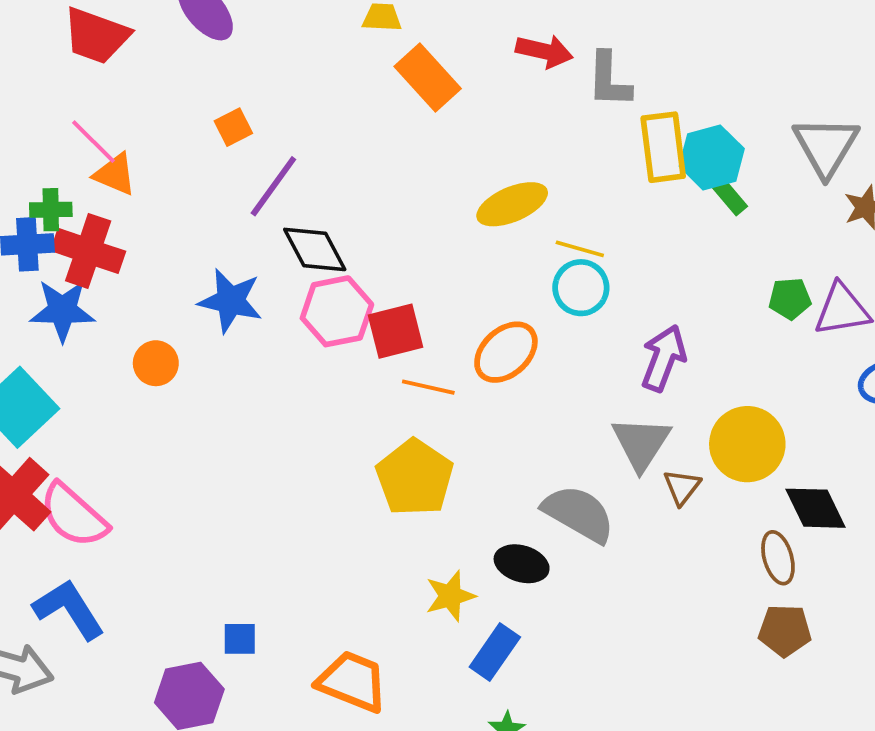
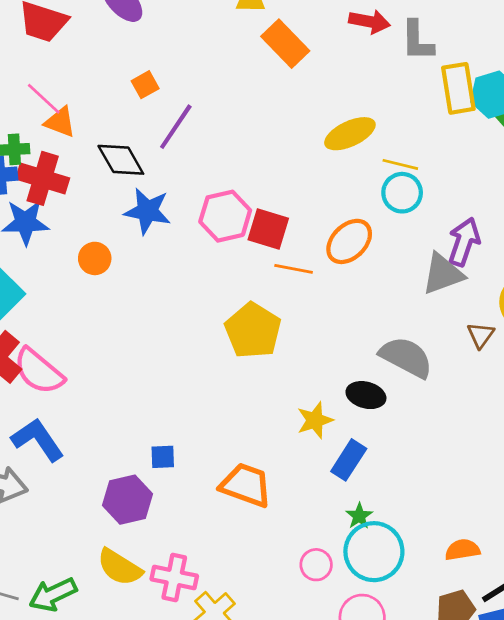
black diamond: (315, 249) -> (121, 160), moved
red square: (395, 331) -> (268, 229), turned 33
gray triangle: (641, 443) -> (443, 274), moved, turned 39
yellow pentagon: (415, 478) -> (253, 331), moved

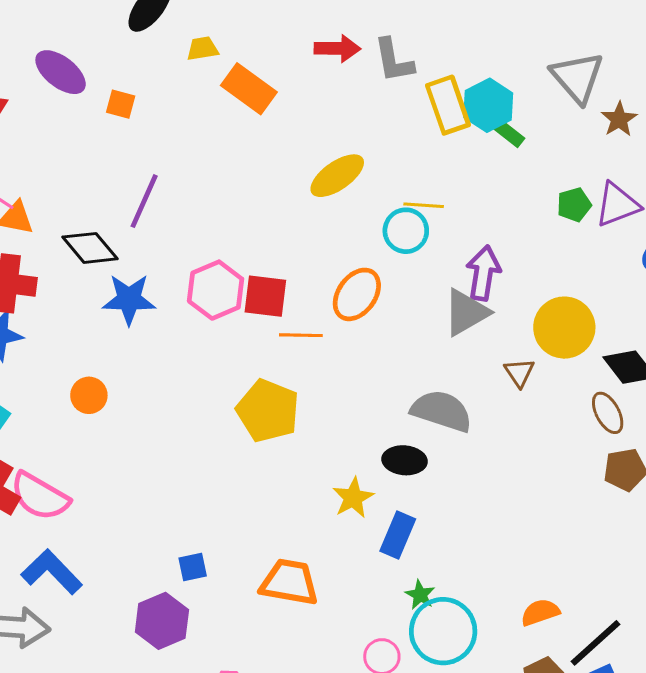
orange square: (145, 85) -> (121, 104), moved, turned -36
yellow line: (400, 164) -> (424, 205), moved
orange circle: (95, 258) -> (89, 395), moved

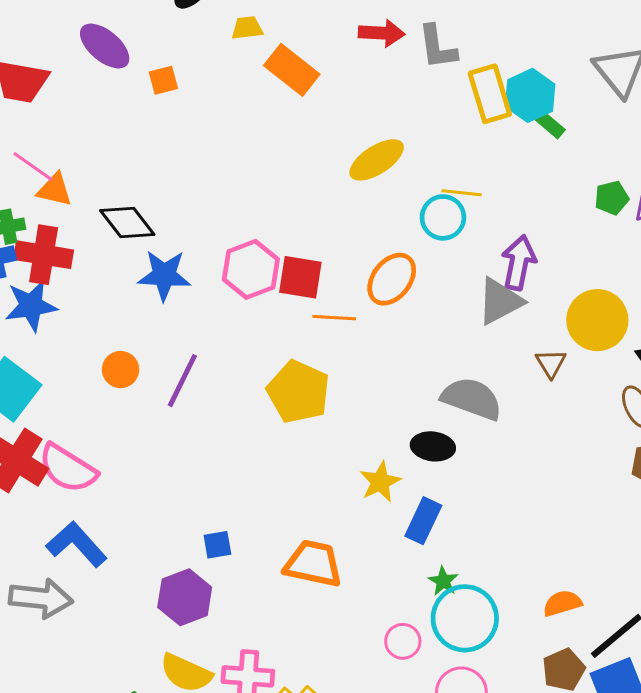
orange square: (121, 104) -> (163, 80), turned -32
purple line: (144, 201) -> (182, 381), moved

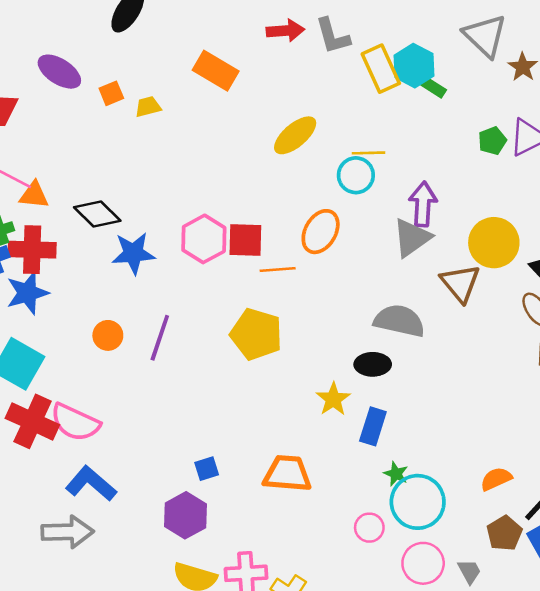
yellow trapezoid: (247, 28) -> (148, 107), moved
brown triangle: (551, 363) -> (460, 283), size x1.6

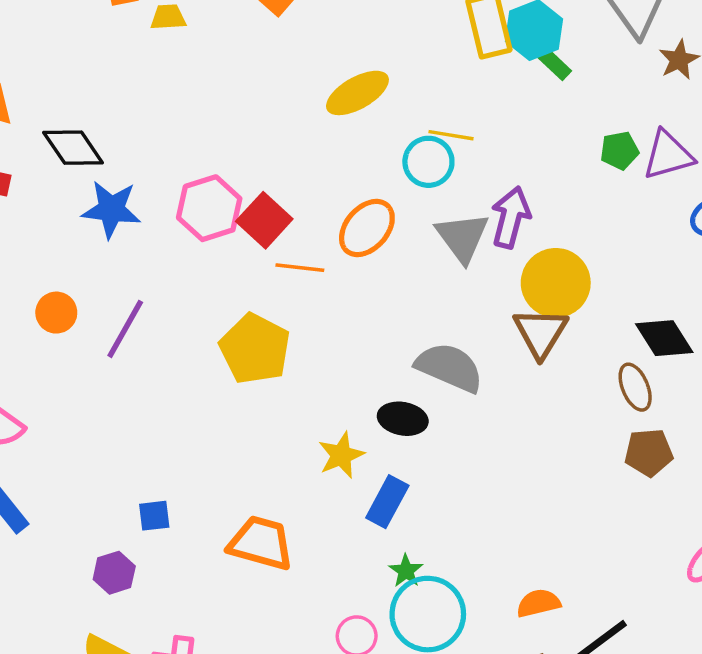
gray triangle: (412, 238) -> (462, 237), moved, turned -42
red square: (245, 240) -> (264, 220), turned 30
yellow circle: (494, 243) -> (556, 283), moved
purple hexagon: (186, 515) -> (114, 573), size x0.7

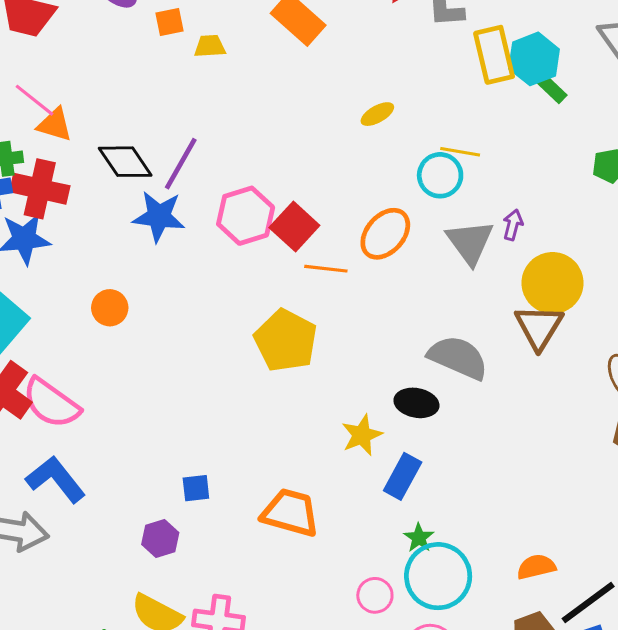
yellow ellipse: (357, 93) -> (377, 114), size x0.6
purple arrow: (511, 217) -> (513, 225), size x0.6
purple line: (125, 329) -> (181, 164), moved

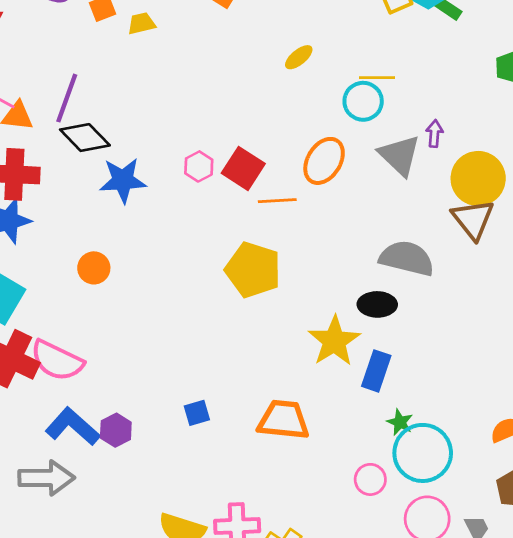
purple line: (181, 164) -> (67, 98), moved
pink hexagon: (246, 216) -> (199, 166), size x0.6
yellow star: (362, 435) -> (334, 341), size x1.4
purple hexagon: (160, 539) -> (116, 430), moved

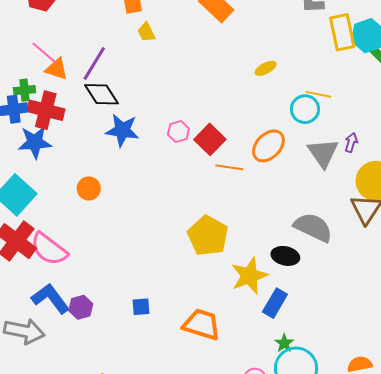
yellow trapezoid: (141, 23) -> (146, 32), moved, turned -115
yellow pentagon: (253, 270) -> (208, 236), moved

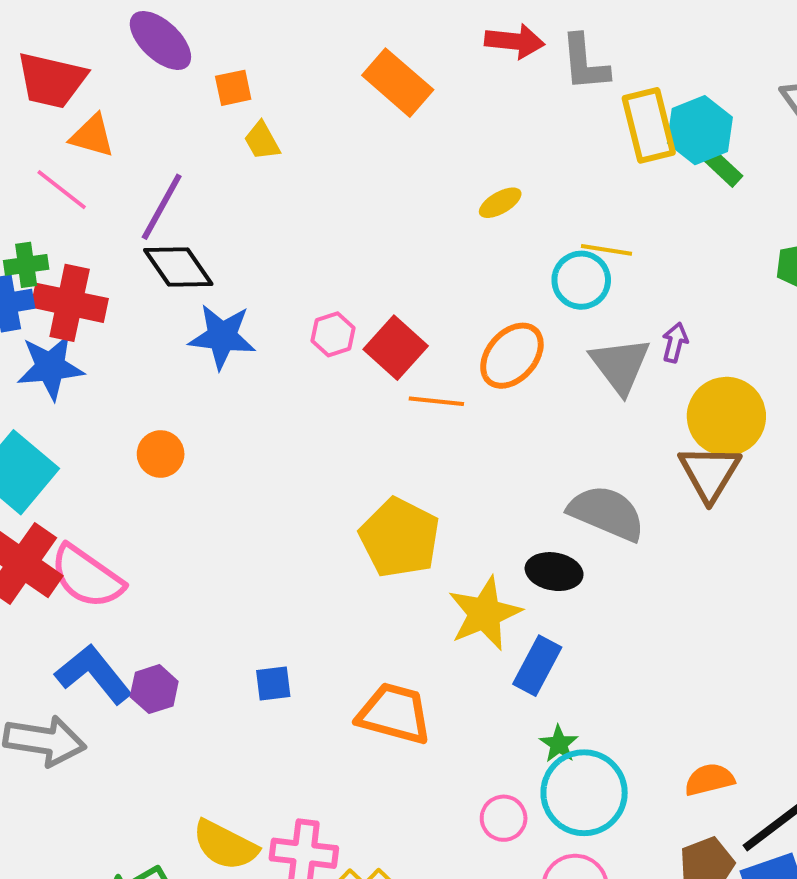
orange triangle: (57, 69) -> (92, 136), moved

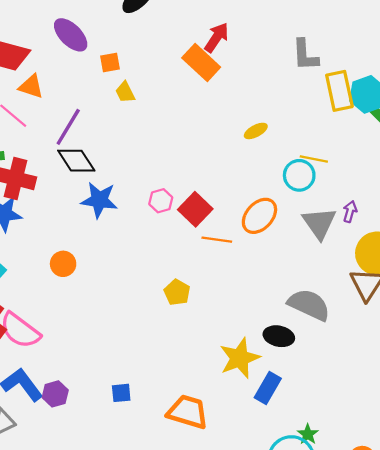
red arrow: (515, 41) -> (217, 37), moved, turned -64
yellow pentagon: (400, 538) -> (177, 292), moved, size x0.6
green star: (559, 744) -> (308, 434), moved

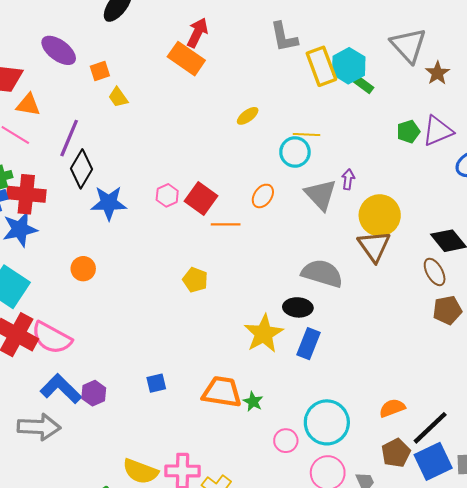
black diamond: (76, 161) -> (81, 169), turned 72
orange ellipse: (259, 216) -> (263, 196), size x0.7
blue rectangle: (268, 388) -> (308, 344), moved
green star: (308, 434) -> (253, 402), moved

